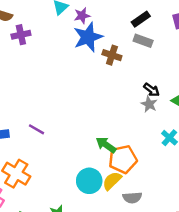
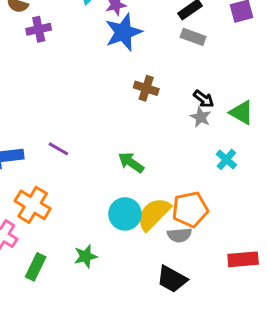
brown cross: (112, 55) -> (146, 88), moved
green arrow: (106, 145) -> (131, 162), moved
orange pentagon: (123, 159) -> (190, 209), moved
yellow semicircle: (112, 181) -> (154, 214), size x1.4

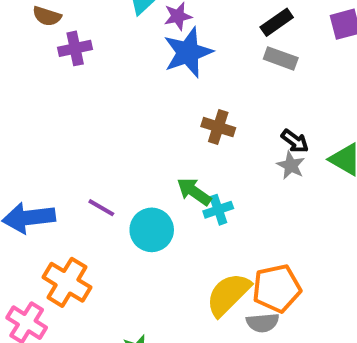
cyan cross: (226, 159) -> (218, 210), moved, turned 30
green arrow: (131, 162) -> (194, 192), moved
cyan circle: (125, 214) -> (152, 230), moved

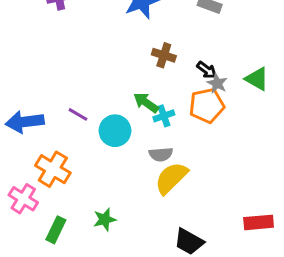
black arrow: (295, 141) -> (207, 70), moved
orange pentagon: (277, 288) -> (207, 106), moved
gray semicircle: (263, 323) -> (161, 154), moved

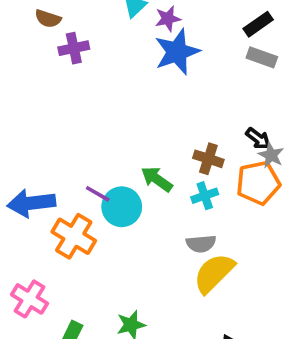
brown cross: (164, 55) -> (208, 159), moved
green arrow: (146, 103) -> (157, 179), moved
cyan circle: (115, 131) -> (122, 207), moved
orange cross: (53, 169) -> (74, 236), moved

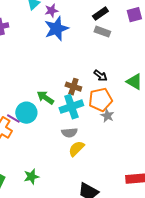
gray star: (271, 155) -> (107, 116), moved
purple line: (98, 194) -> (13, 119), moved
cyan cross: (205, 196) -> (71, 107), size x1.6
yellow semicircle: (214, 273) -> (76, 149), size x0.7

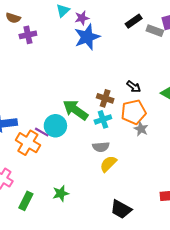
gray rectangle: (102, 32) -> (155, 31), moved
green arrow: (45, 98) -> (75, 110), size x1.4
cyan cross: (71, 107) -> (103, 119), size x0.7

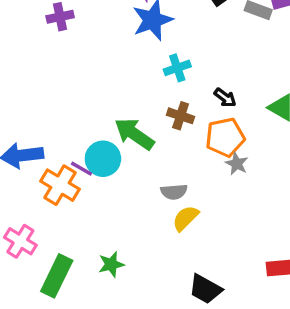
cyan cross: (103, 119) -> (177, 68), moved
green rectangle: (26, 201) -> (57, 276), size x1.4

